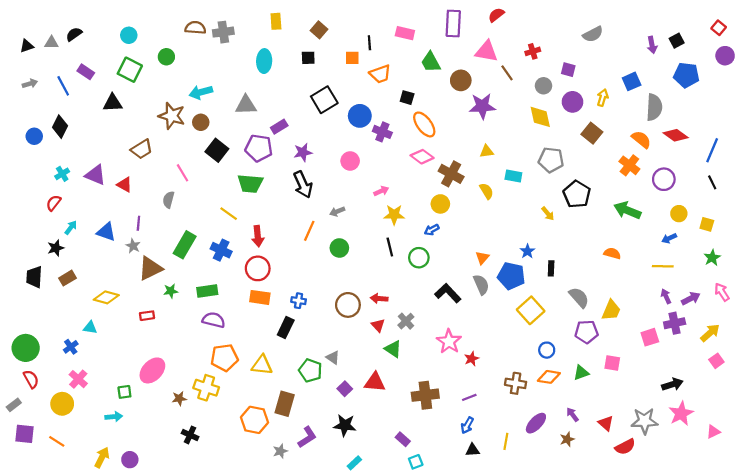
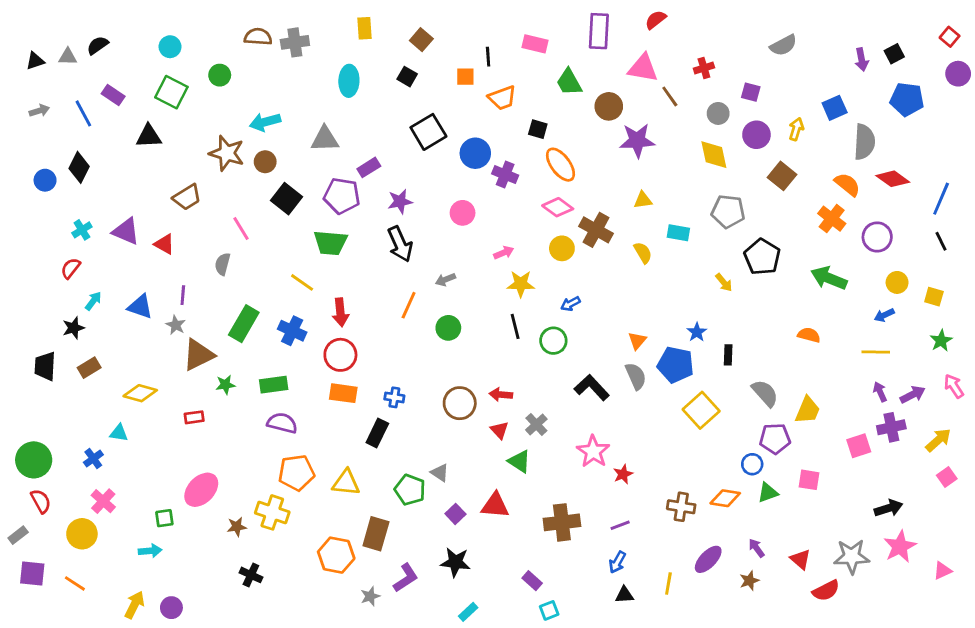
black square: (308, 58) -> (407, 77), turned 32
yellow circle: (440, 204) -> (562, 248), moved
blue circle: (547, 350) -> (752, 464), moved

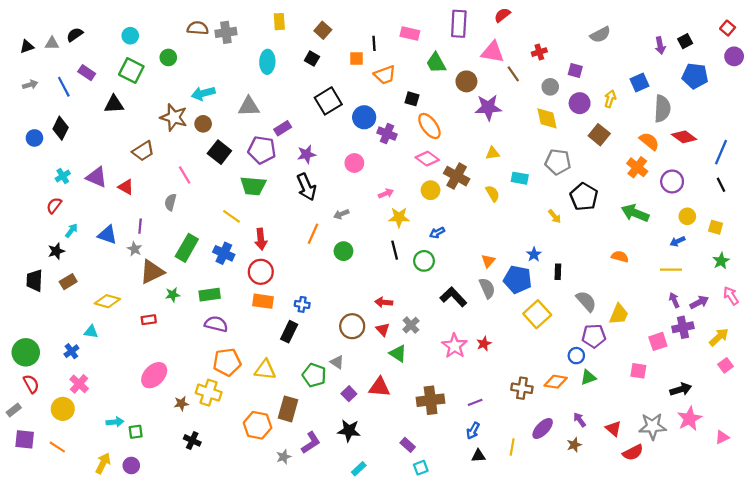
brown circle: (460, 403) -> (352, 326), moved
red star: (623, 474) -> (484, 344), moved
pink square: (809, 480) -> (638, 371), moved
green square: (164, 518) -> (136, 432), moved

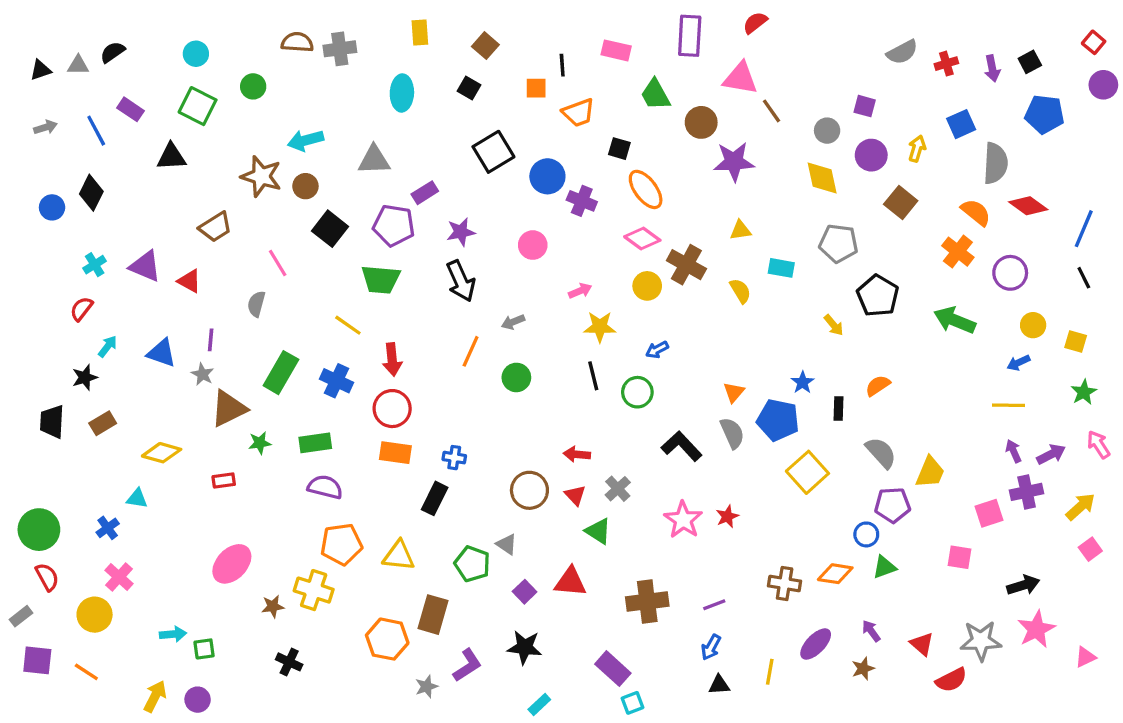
red cross: (539, 52) -> (946, 64), moved
orange semicircle: (620, 257) -> (878, 386), moved, turned -49
purple rectangle: (408, 445) -> (613, 669), size x1.5

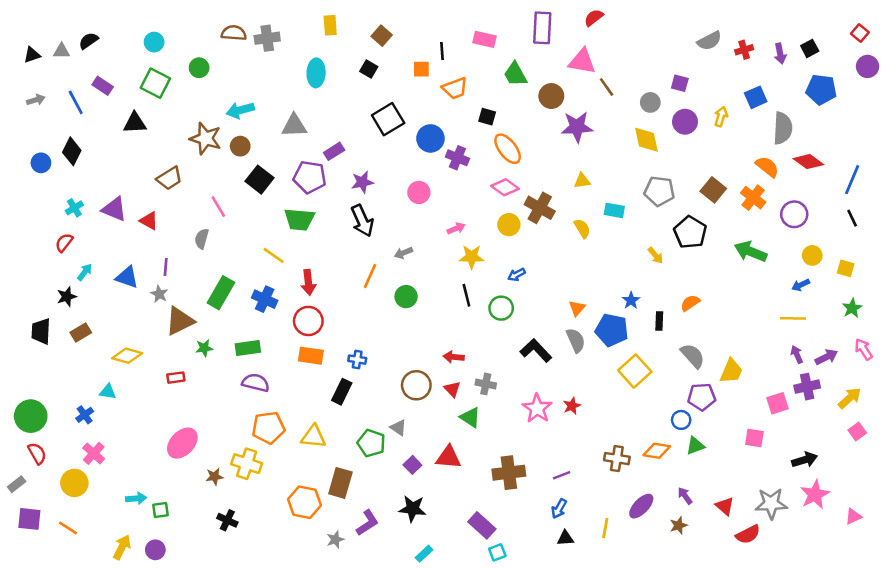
brown square: (901, 203) -> (713, 190), moved
gray cross: (618, 489) -> (486, 384), turned -36

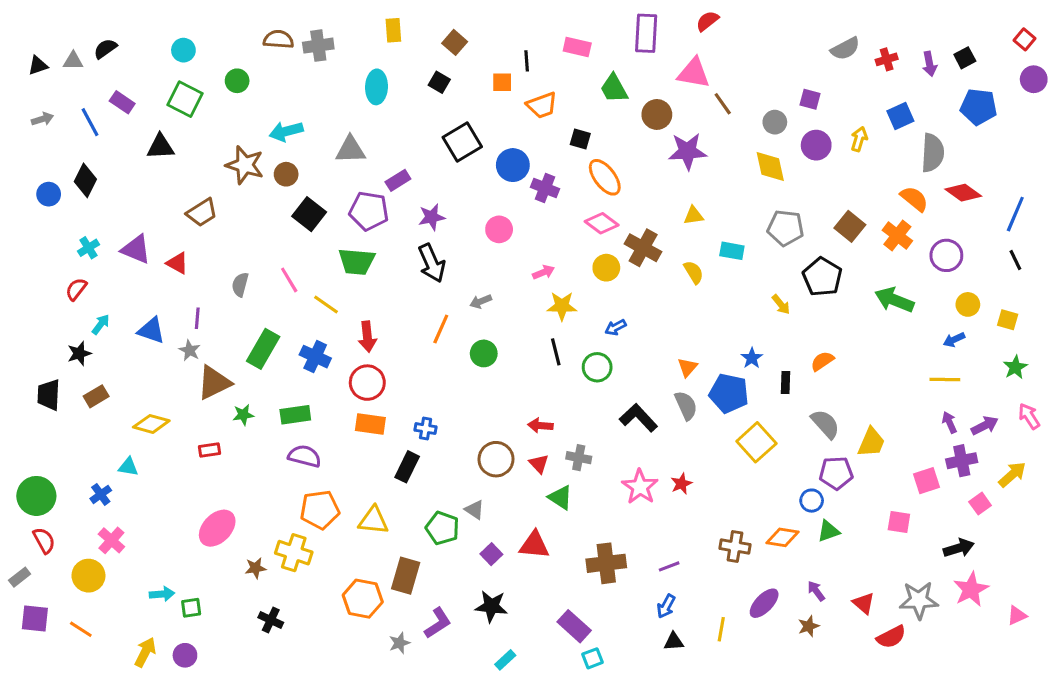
pink line: (218, 207) -> (289, 280), moved
pink square: (857, 432) -> (980, 504), moved

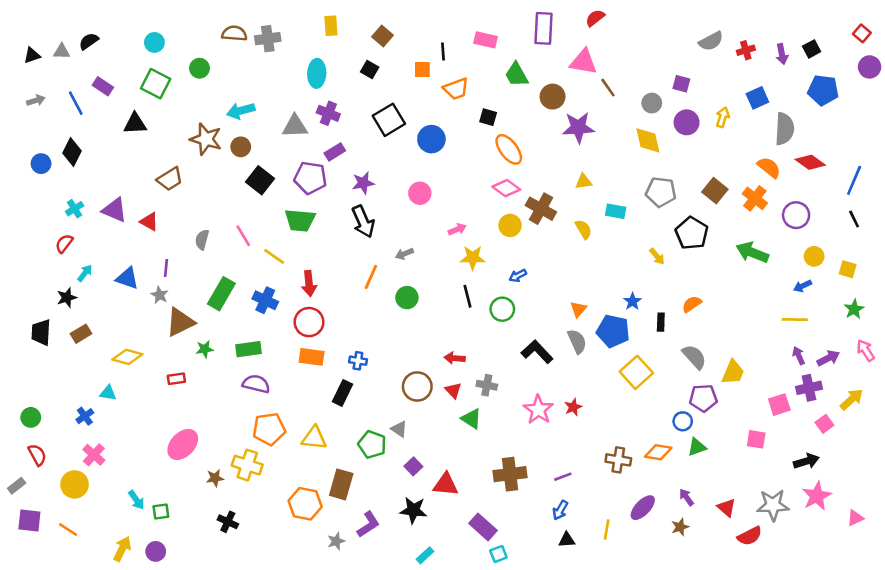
purple cross: (545, 188) -> (328, 113), moved
green circle: (36, 496) -> (31, 417), size x0.6
red triangle: (534, 545) -> (446, 484), moved
cyan arrow: (162, 594) -> (136, 500), turned 60

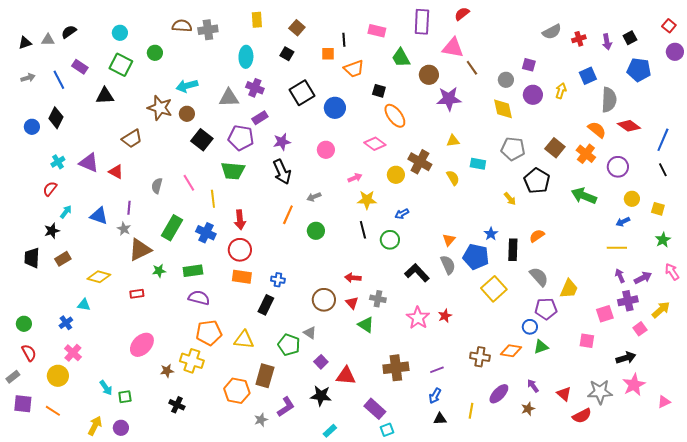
pink diamond: (506, 188) -> (375, 144), moved
yellow line: (274, 256) -> (213, 199), turned 48
black rectangle: (661, 322) -> (513, 250), size x1.5

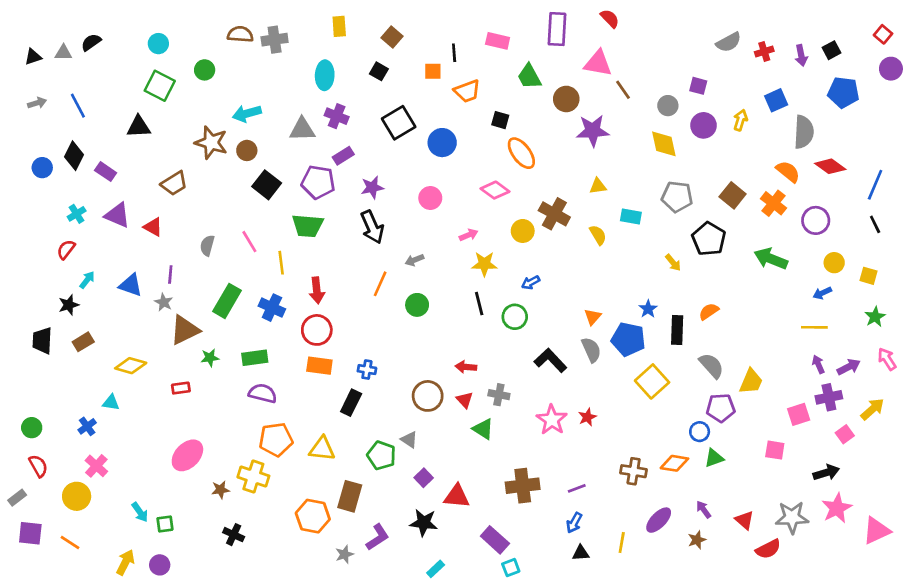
red semicircle: (462, 14) -> (610, 18), turned 84
purple rectangle: (80, 67) -> (106, 172), moved
pink triangle: (664, 402) -> (876, 531), size x1.6

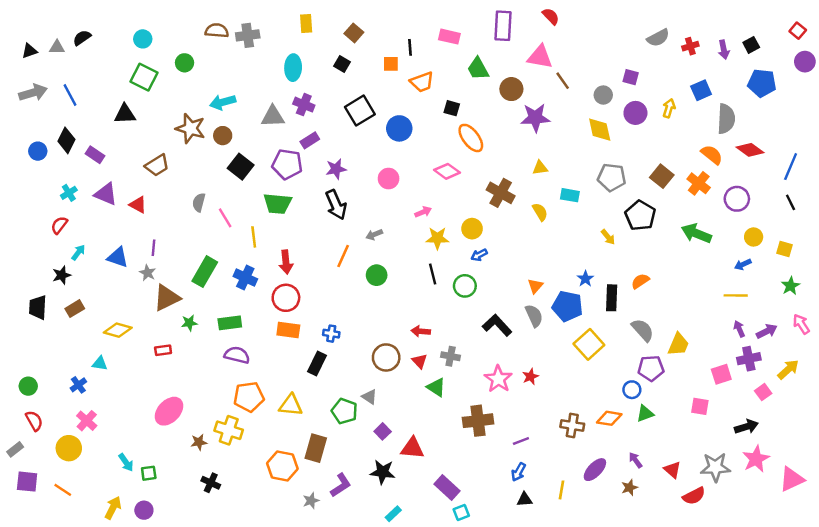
gray arrow: (37, 103) -> (33, 93), size x1.6
yellow circle: (523, 231) -> (472, 229), moved
gray semicircle: (207, 245) -> (199, 202), moved
brown cross: (523, 486) -> (478, 421), moved

